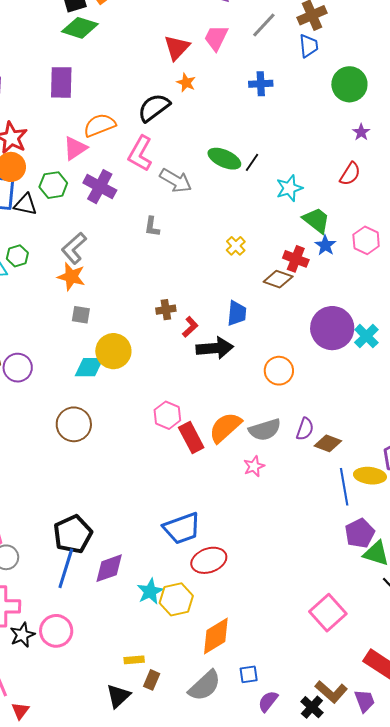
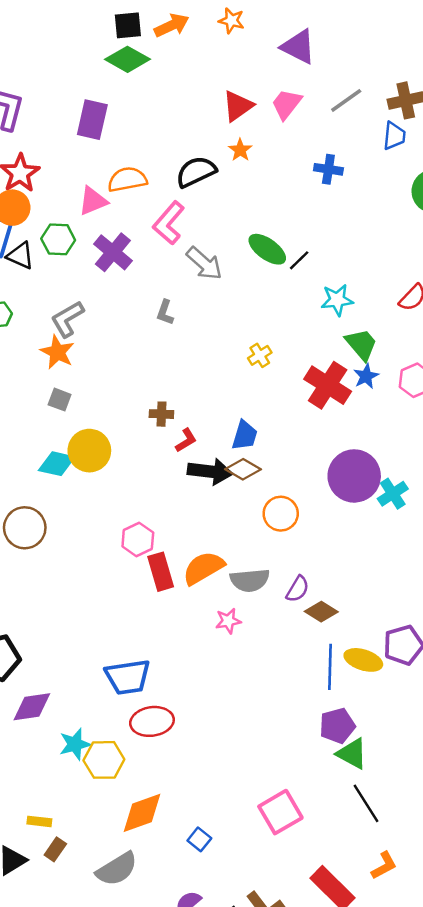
red cross: (296, 259) -> (328, 385), size x1.5
brown diamond: (278, 279) -> (243, 469), moved
blue square: (249, 674) -> (199, 839), moved, turned 36

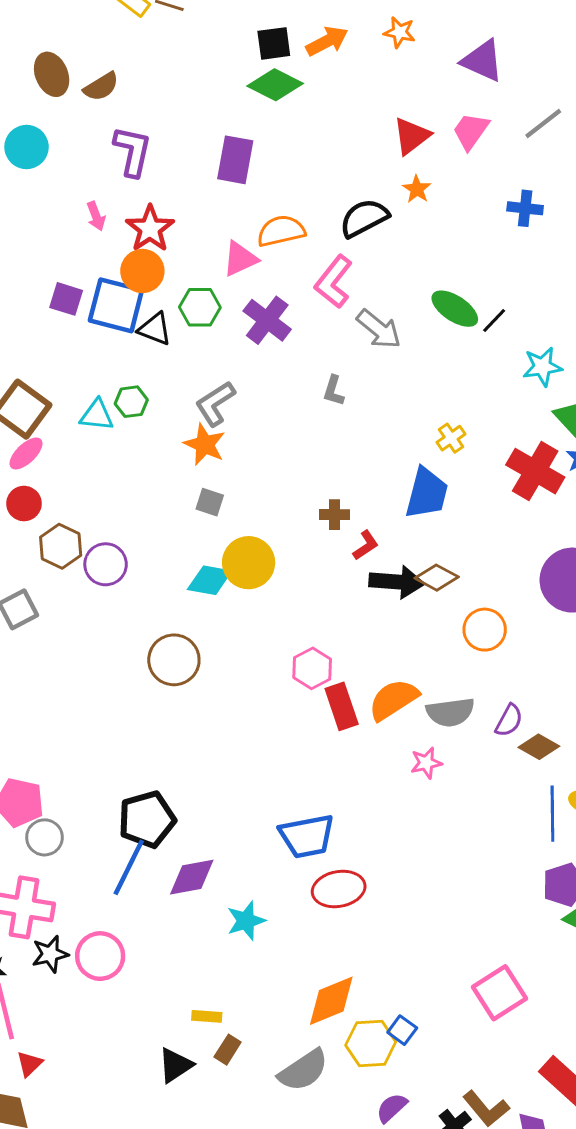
blue trapezoid: (245, 435) -> (427, 493), moved, size x1.4
yellow hexagon: (104, 760) -> (371, 1044), moved

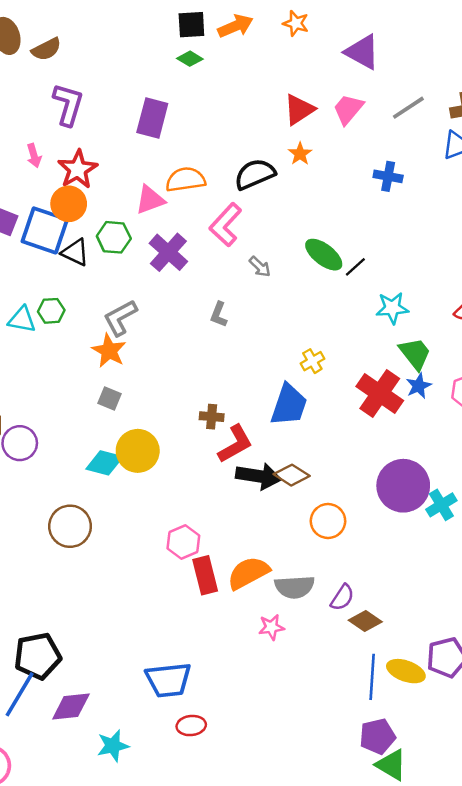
green diamond: (275, 85) -> (190, 59), size x0.6
gray arrow: (379, 329) -> (260, 267), size x0.6
red L-shape: (366, 545) -> (235, 444), size x1.6
red ellipse: (339, 889) -> (191, 726), size x0.7

